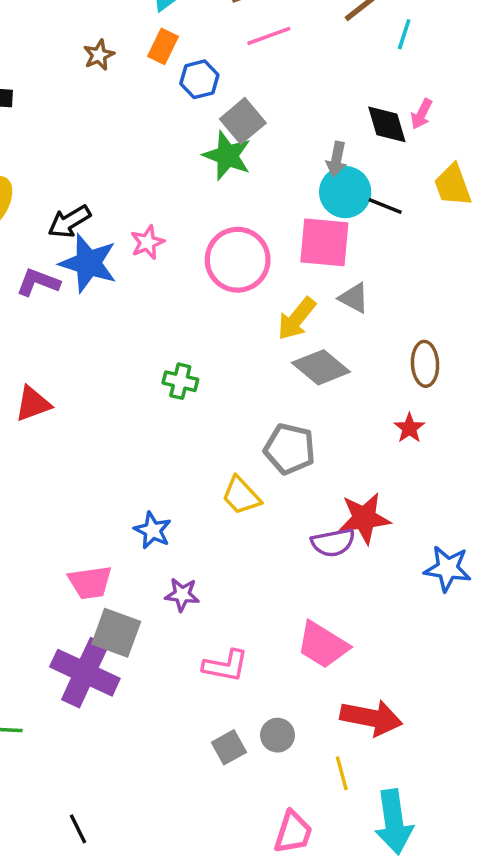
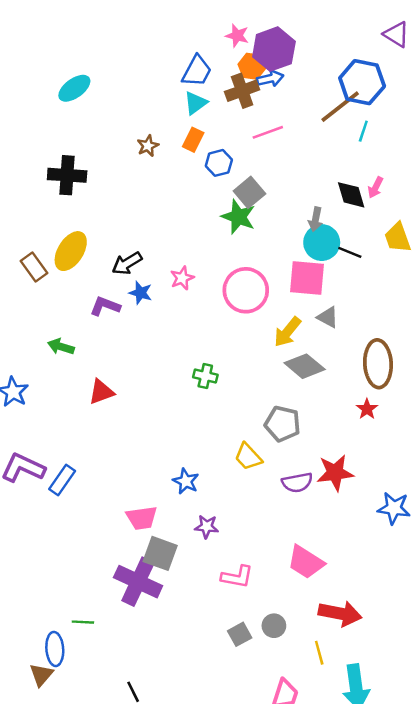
blue star: (88, 263) -> (140, 293), size x0.6
brown ellipse: (425, 364) -> (378, 364), size x1.5
purple semicircle: (333, 543) -> (297, 482), moved

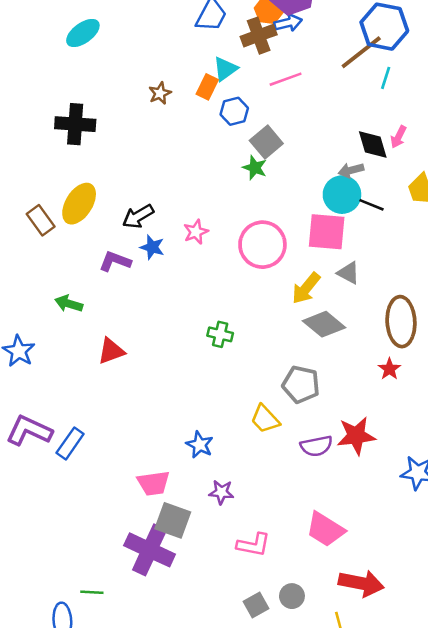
cyan triangle: (196, 103) -> (225, 69), moved
green star: (238, 217) -> (255, 168), size x0.7
gray arrow: (316, 219) -> (351, 170), moved, turned 65

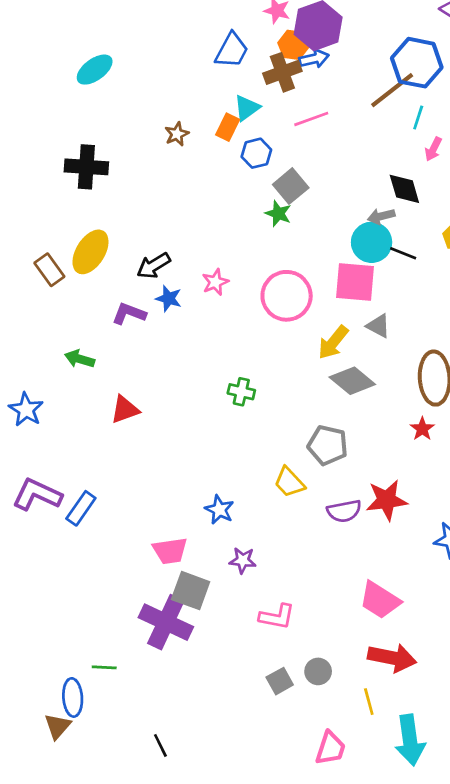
pink arrow: (398, 137) -> (433, 149), moved
pink trapezoid: (325, 529) -> (380, 600), moved

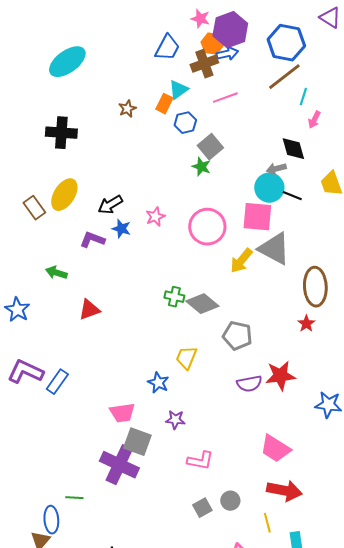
blue hexagon: (417, 63) -> (286, 43), moved
cyan ellipse: (95, 70) -> (67, 62), size x1.4
gray triangle: (378, 326) -> (274, 249), size x1.8
gray diamond: (352, 381) -> (202, 304), moved
yellow trapezoid: (289, 482) -> (186, 358), moved, turned 65

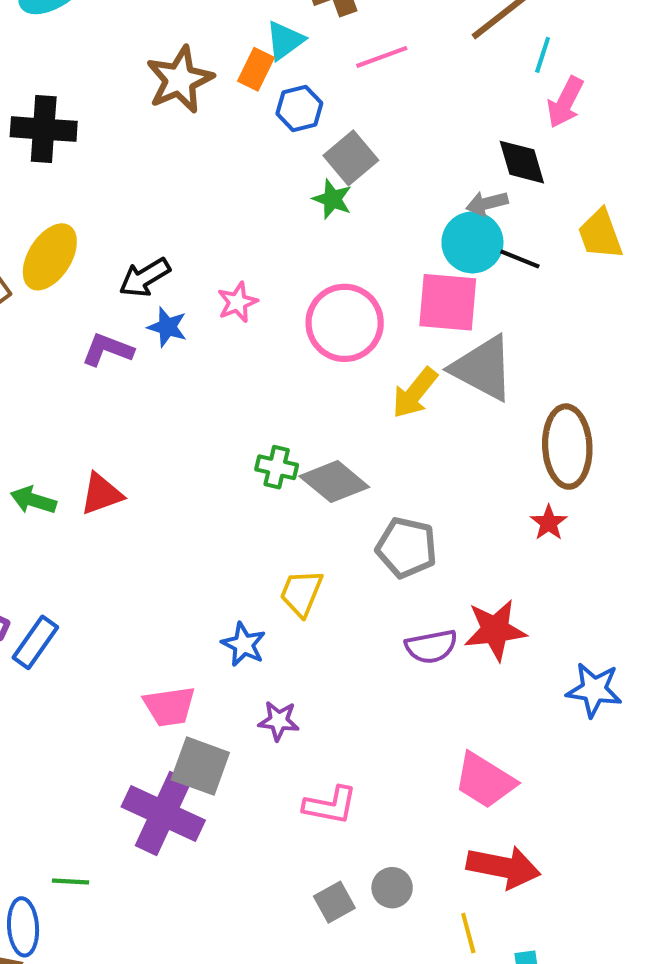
brown star: (127, 109) -> (180, 80), size x1.8
pink arrow: (314, 120) -> (565, 102), size x1.4
green arrow: (56, 273) -> (33, 500), moved

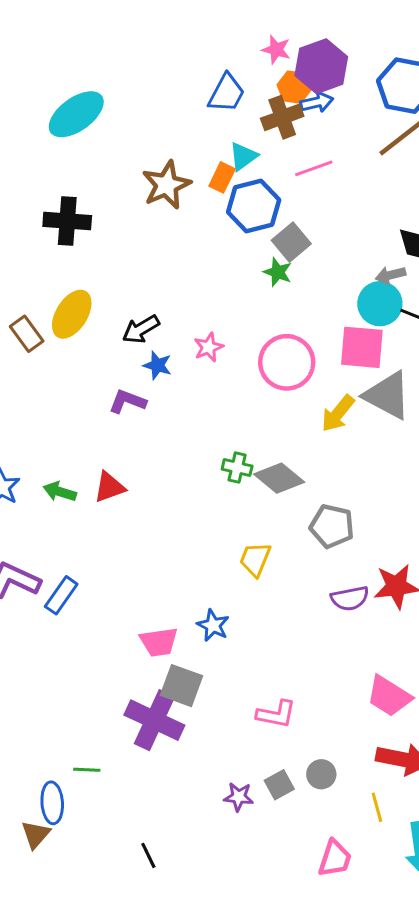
blue hexagon: (299, 108) -> (254, 206), size x1.6
purple L-shape: (108, 350) -> (127, 401), moved
blue star: (244, 644) -> (213, 625), moved
purple star: (279, 721) -> (239, 797), moved

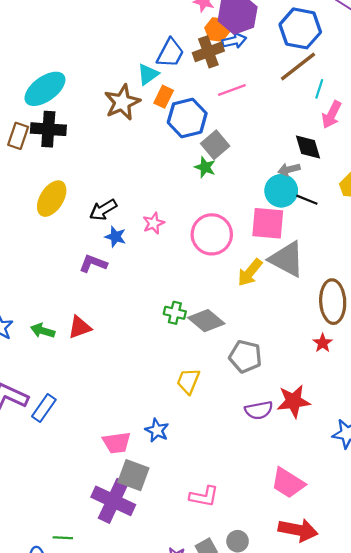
blue trapezoid: (227, 93) -> (170, 53), moved
cyan ellipse: (76, 114) -> (45, 89), moved
cyan triangle: (243, 156) -> (148, 74), moved
brown rectangle: (27, 334) -> (18, 136), moved, turned 55

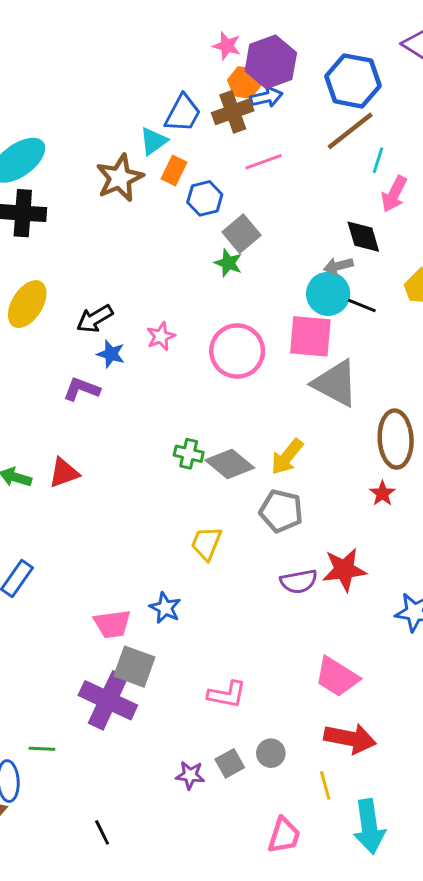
blue hexagon: (187, 118) -> (205, 198), size x0.7
yellow arrow: (250, 272) -> (287, 457), moved

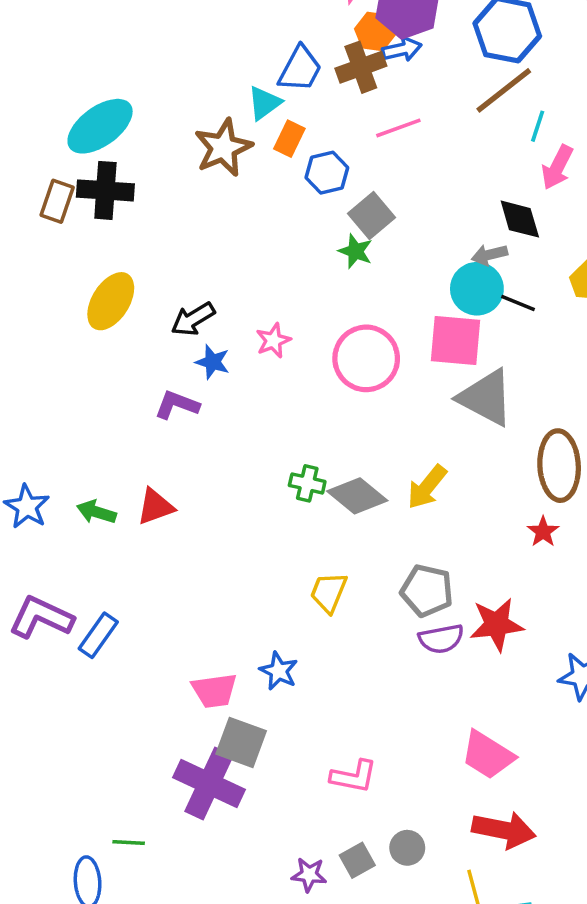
gray pentagon: (281, 511) -> (427, 591), moved

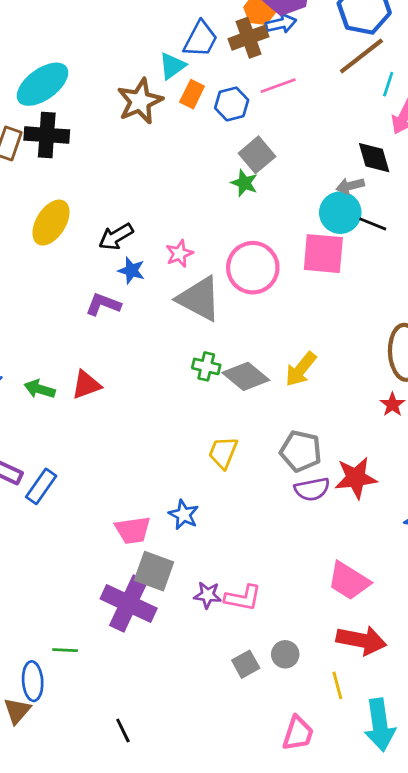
blue hexagon: (327, 173) -> (232, 104), moved
gray triangle: (486, 398) -> (199, 299), moved
purple star: (309, 875) -> (208, 595), moved

